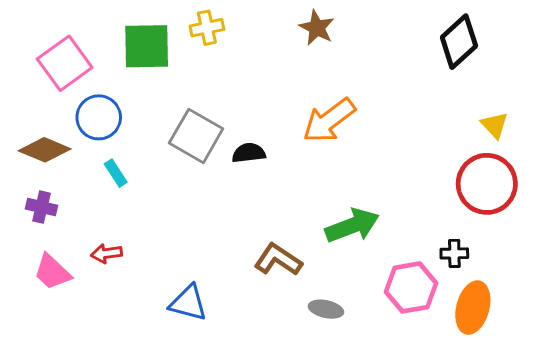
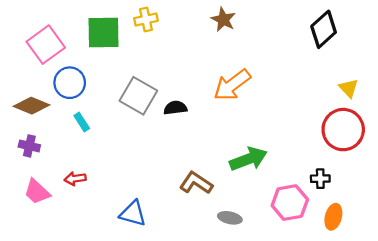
orange ellipse: (473, 308) -> (333, 217), size x0.7

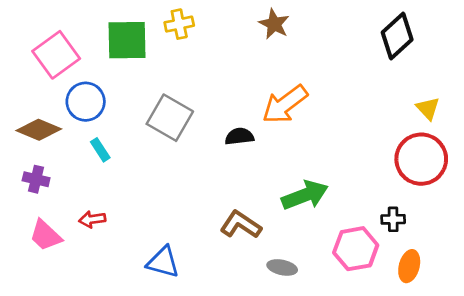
black semicircle: (175, 108) -> (239, 136), moved

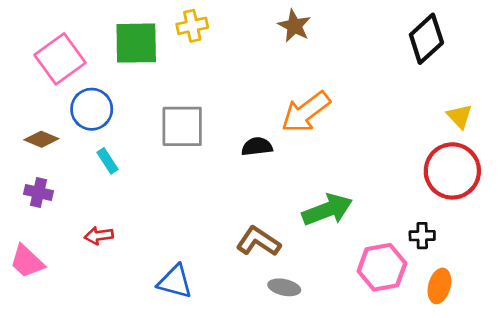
gray square: (170, 118) -> (182, 126), turned -30
brown diamond: (39, 130) -> (41, 139), size x0.7
pink trapezoid: (45, 235) -> (27, 261), moved
gray ellipse: (282, 267) -> (284, 287), moved

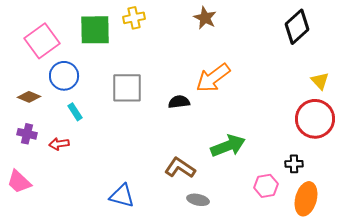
red arrow: (99, 236) -> (59, 144), moved
pink hexagon: (382, 267) -> (266, 186), size x0.7
orange ellipse: (439, 286) -> (306, 199), size x1.4

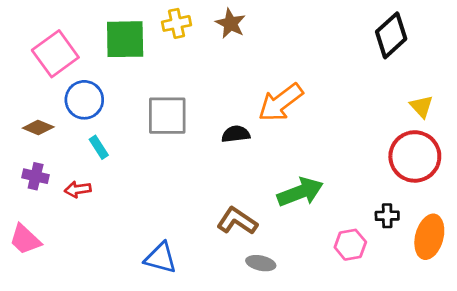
brown star: (205, 18) -> (230, 23), moved
orange ellipse: (306, 199) -> (429, 237), moved

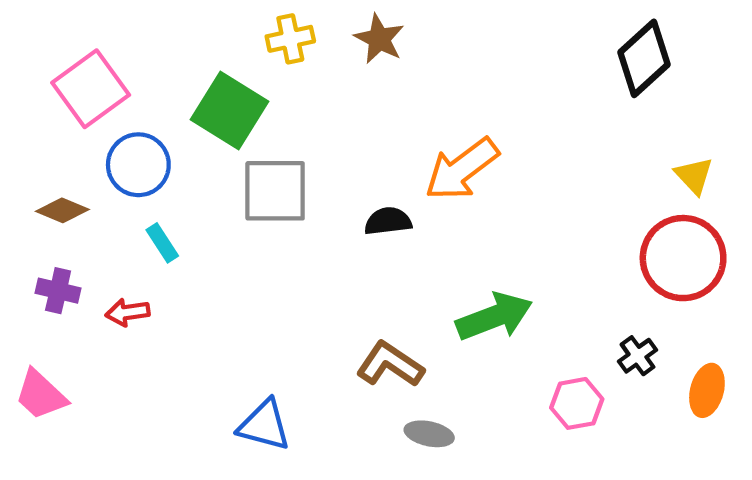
green square: (125, 39) -> (230, 110), moved, turned 33
black cross: (387, 216) -> (638, 356), turned -35
orange ellipse: (429, 237) -> (707, 390), size x0.7

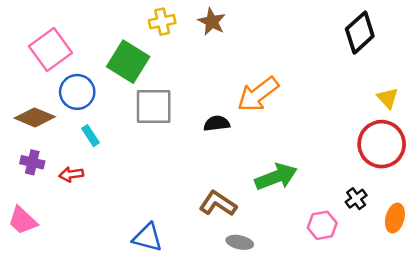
brown diamond: (62, 210) -> (35, 117), size x1.4

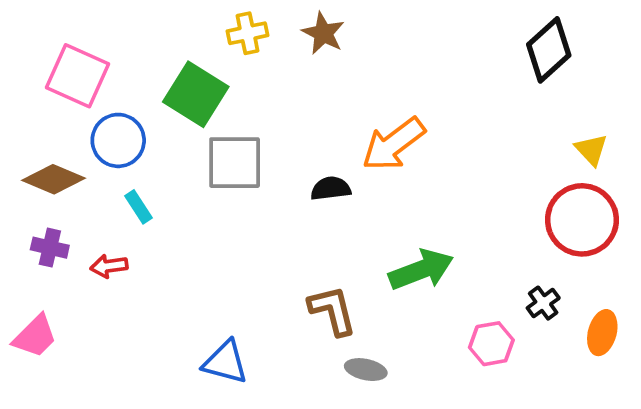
pink square: (51, 49) -> (78, 76), turned -30
brown L-shape: (218, 204) -> (333, 310), turned 42
pink trapezoid: (23, 220) -> (35, 336), turned -88

